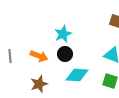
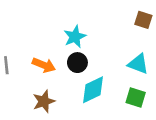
cyan diamond: (77, 75) -> (93, 90), turned -30

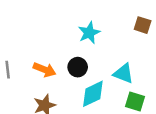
cyan star: (75, 37) -> (89, 33), moved
cyan triangle: (138, 64) -> (123, 73), moved

